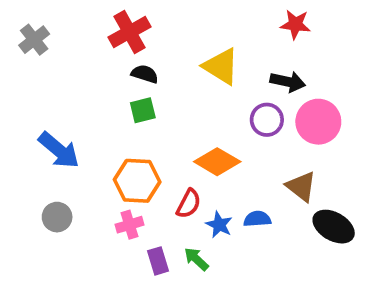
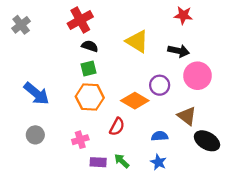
purple circle: (267, 120) -> (160, 85), moved
orange hexagon: (137, 181) -> (90, 97), moved
blue star: (219, 225) -> (158, 162), moved
purple rectangle: (158, 261) -> (98, 162), turned -70

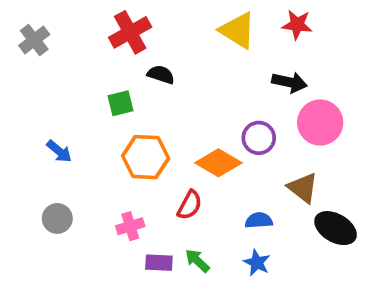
yellow triangle: (137, 41) -> (238, 30), moved
black semicircle: (90, 46) -> (161, 75), moved
green square: (89, 69) -> (121, 103), moved
blue arrow: (36, 93) -> (59, 151), size x0.6

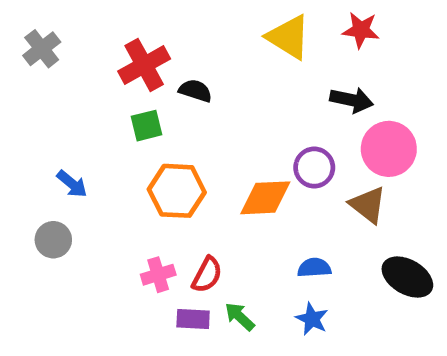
red cross: (130, 32) -> (144, 65), moved
orange diamond: (218, 163) -> (265, 198), turned -33
brown triangle: (303, 188) -> (368, 205), moved
red semicircle: (190, 205) -> (207, 275), moved
gray circle: (57, 218) -> (53, 240), moved

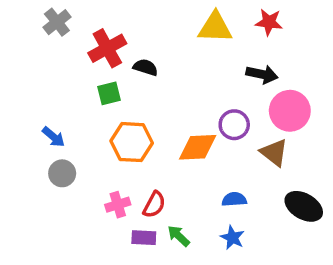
yellow triangle: (289, 37) -> (215, 27), turned -30
gray cross: (42, 49) -> (57, 22), moved
gray circle: (53, 240) -> (62, 173), moved

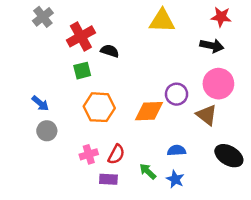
red star: (269, 22) -> (221, 17), moved
black arrow: (262, 74) -> (212, 46), moved
green arrow: (179, 236) -> (148, 171), moved

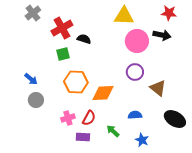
pink circle: (218, 84) -> (137, 41), moved
orange diamond: (149, 111) -> (103, 93), moved
blue star: (175, 179) -> (142, 140), moved

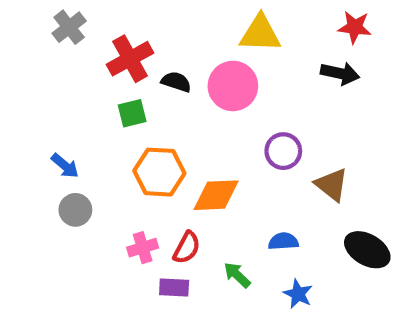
pink circle: (137, 41) -> (233, 86), moved

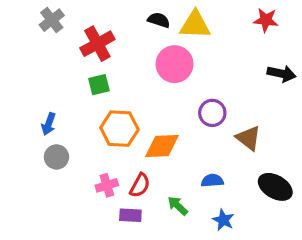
black arrow: (340, 73) -> (282, 74), moved
black semicircle: (176, 82) -> (159, 20), moved
blue arrow: (65, 166) -> (49, 124), turned 70

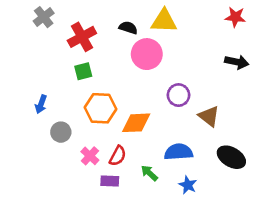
black semicircle: (159, 20) -> (128, 28), moved
red star: (266, 20) -> (235, 17), moved
gray circle: (56, 157) -> (61, 132), moved
blue semicircle: (212, 181) -> (178, 152), size x1.5
pink cross: (107, 185) -> (90, 156), turned -30

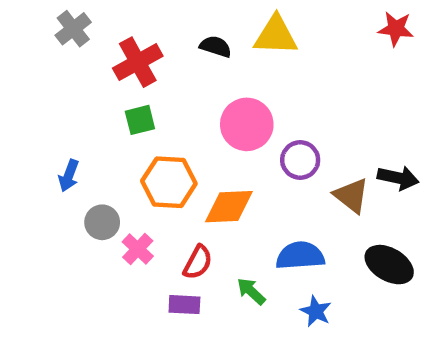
pink circle: (147, 54) -> (247, 124), moved
black arrow: (237, 62) -> (398, 178), moved
pink cross: (90, 156) -> (138, 249), moved

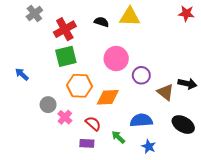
green square: (140, 120) -> (66, 56), size x1.5
blue arrow: (69, 176) -> (22, 74), moved, turned 112
red semicircle: (198, 262) -> (93, 123), turned -77

